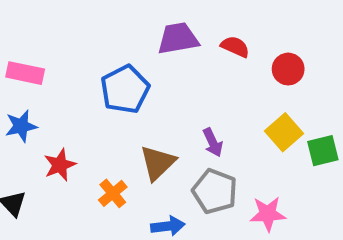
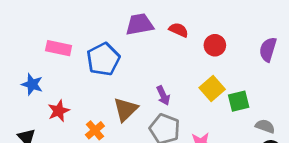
pink rectangle: (25, 73) -> (59, 48), moved
blue star: (21, 126) -> (32, 84), turned 30

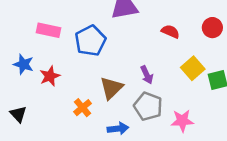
red semicircle: (179, 30) -> (170, 32), moved
red circle: (215, 45) -> (212, 28), moved
red star: (59, 111) -> (50, 76), moved

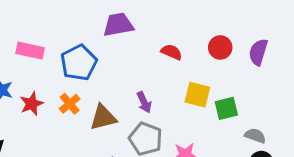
yellow square: (193, 68) -> (197, 95), turned -35
brown triangle: (111, 88) -> (103, 117), turned 30
orange cross: (83, 108) -> (70, 104), moved

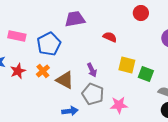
red circle: (220, 47) -> (141, 13), moved
green square: (226, 108) -> (146, 74), turned 35
brown triangle: (103, 117) -> (65, 80), turned 42

